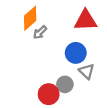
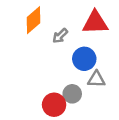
gray arrow: (40, 32) -> (60, 36), moved
gray triangle: (87, 71) -> (96, 79), turned -42

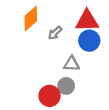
blue circle: (84, 59) -> (89, 41), moved
gray triangle: (96, 79) -> (72, 64), moved

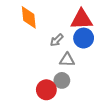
orange diamond: (31, 19) -> (29, 17), turned -55
gray arrow: (55, 33) -> (57, 40), moved

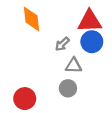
red circle: (46, 90) -> (25, 99), moved

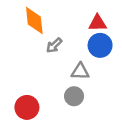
red triangle: (90, 21) -> (98, 23), size x0.7
gray arrow: (62, 44) -> (54, 45), moved

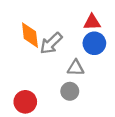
orange diamond: (34, 21) -> (30, 35), moved
gray arrow: (54, 45) -> (51, 43), size x1.5

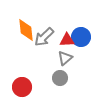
red triangle: (92, 22) -> (67, 40), moved
gray triangle: (76, 68) -> (65, 58), turned -42

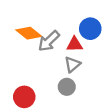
orange diamond: (26, 30) -> (29, 33), turned -45
blue circle: (81, 37) -> (90, 29), moved

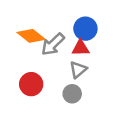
blue circle: (90, 29) -> (85, 29), moved
red circle: (24, 97) -> (31, 84), moved

